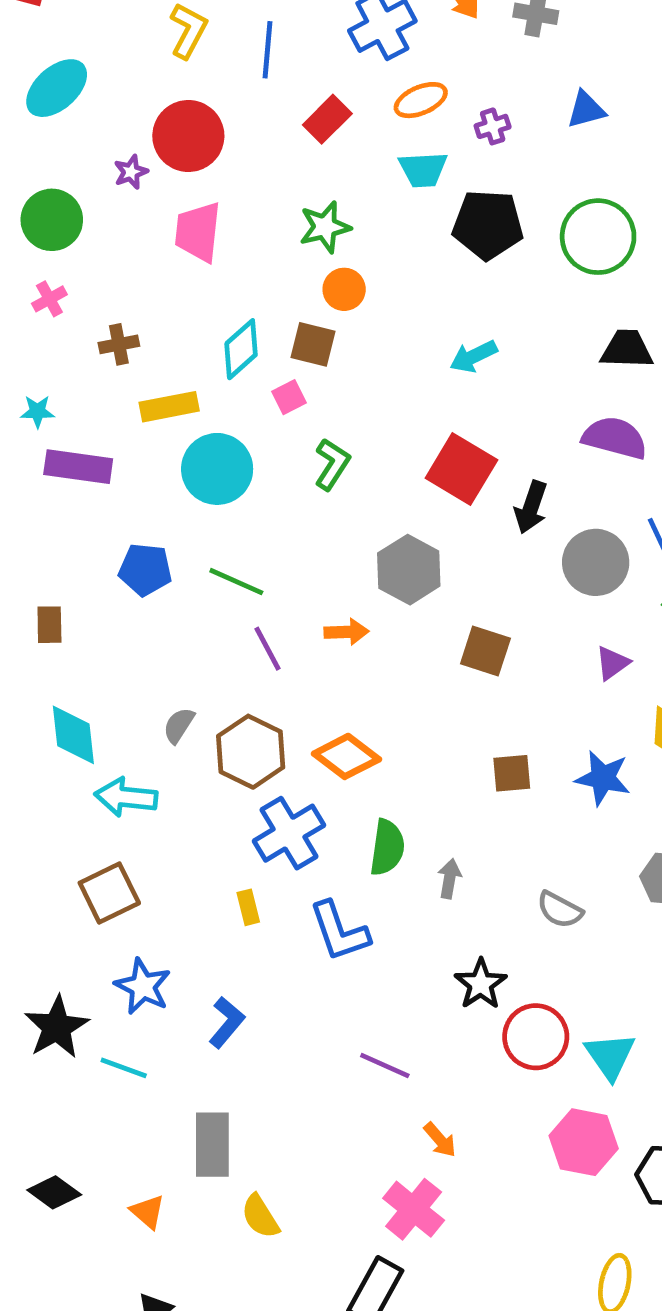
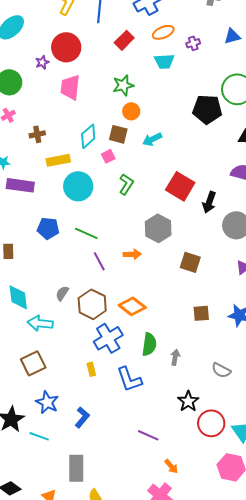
black pentagon: (488, 225) -> (207, 109), moved
cyan arrow: (473, 356) -> (152, 139), moved

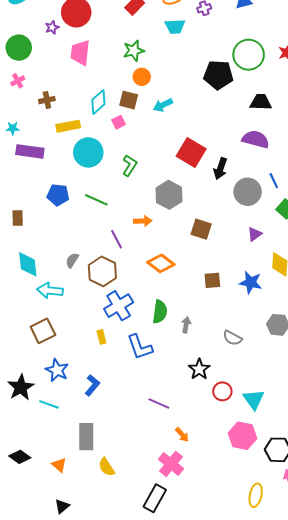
green L-shape: (126, 184) -> (130, 166), moved
purple line: (99, 261) -> (117, 239), moved
orange diamond: (132, 306) -> (161, 263), moved
red circle: (211, 423) -> (222, 391), size x0.7

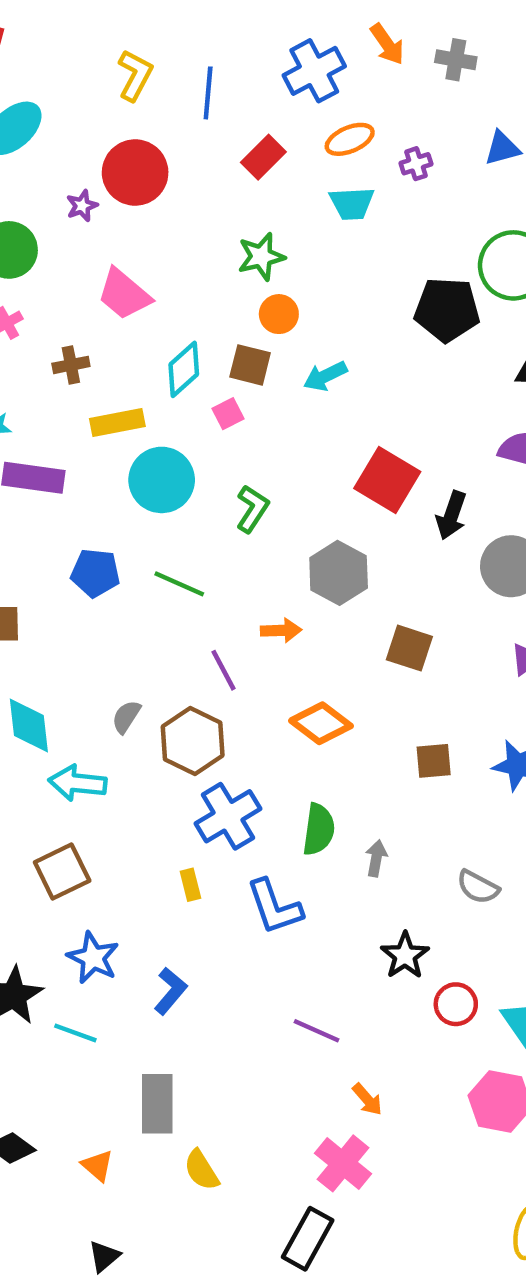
pink trapezoid: (80, 53) -> (124, 294), moved, turned -56

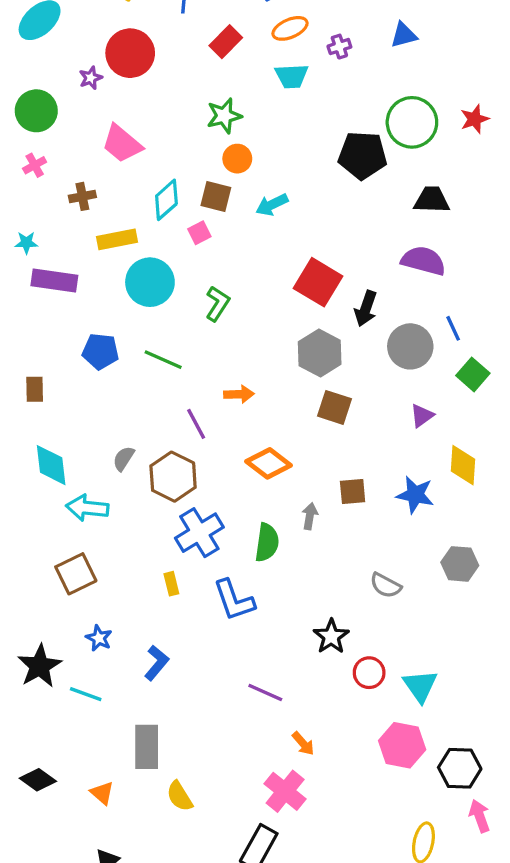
gray hexagon: (339, 573) -> (320, 353), moved
gray arrow: (376, 858) -> (310, 516), moved
blue star: (93, 958) -> (99, 638), size x0.7

